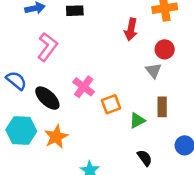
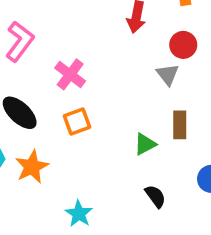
pink cross: (84, 87) -> (70, 74), moved
orange square: (111, 104) -> (77, 121), moved

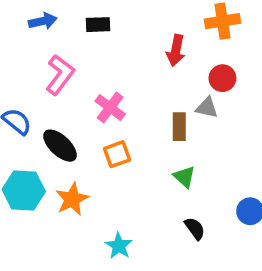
gray triangle: (168, 74) -> (207, 108), turned -40
brown rectangle: (180, 125) -> (179, 127), moved
green triangle: (145, 144) -> (184, 177), turned -50

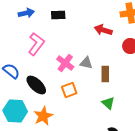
red arrow: (176, 51) -> (103, 30), turned 96
gray triangle: (207, 108) -> (86, 63), moved

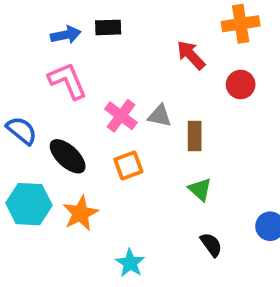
blue arrow: (26, 13) -> (66, 35), moved
red arrow: (103, 30) -> (191, 55), turned 30
pink L-shape: (36, 44) -> (68, 81), turned -60

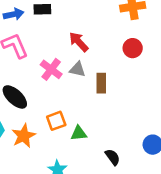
red arrow: (191, 55) -> (79, 42), moved
orange square: (128, 165) -> (56, 121), moved
green triangle: (200, 189) -> (79, 133), moved, turned -48

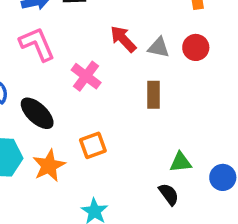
gray triangle: (77, 69) -> (159, 47), moved
green triangle: (79, 133) -> (181, 162), moved

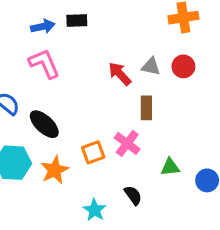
red arrow: (123, 39) -> (120, 74), moved
pink cross: (86, 76) -> (127, 143), moved
black semicircle: (169, 194) -> (133, 195), moved

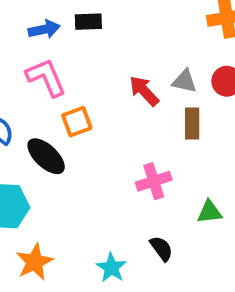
brown rectangle: (146, 108) -> (192, 124), moved
pink cross: (127, 143) -> (154, 181), turned 35
orange square: (93, 152) -> (77, 122), moved
orange star: (55, 170) -> (35, 262), moved

